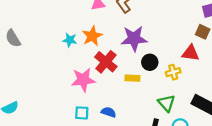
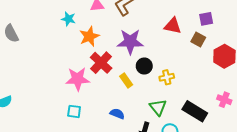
cyan star: (70, 40) -> (68, 19), moved
red triangle: (191, 53) -> (173, 26), moved
yellow rectangle: (132, 78) -> (126, 80), turned 48
blue semicircle: (109, 112) -> (117, 114), moved

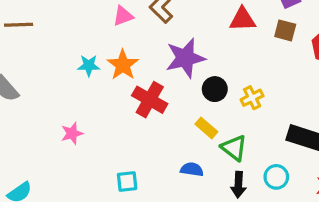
cyan star: (68, 19) -> (89, 65), moved
pink star: (78, 79) -> (72, 133), moved, size x0.6
yellow rectangle: (126, 80) -> (206, 128), moved
green triangle: (158, 107) -> (234, 148), moved

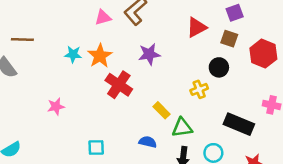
red triangle: (243, 19) -> (196, 27), turned -30
brown line: (19, 25) -> (22, 39), moved
purple star: (185, 58) -> (149, 54), size x0.7
black circle: (215, 89) -> (219, 67), moved
green triangle: (234, 148) -> (182, 128), turned -50

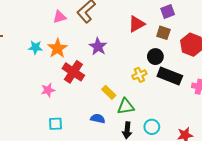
purple star: (149, 54) -> (98, 47), turned -30
pink star: (56, 106) -> (48, 90), moved
black rectangle: (239, 124) -> (170, 76), moved

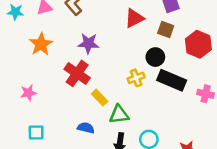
cyan star: (35, 47) -> (15, 12), moved
purple star: (98, 47) -> (88, 43), turned -30
red cross: (73, 72) -> (77, 73), moved

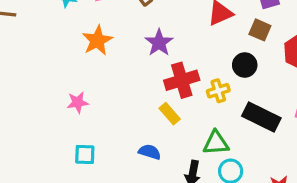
purple star: (88, 43) -> (159, 43), turned 30
red cross: (77, 73) -> (182, 80), moved, turned 35
black rectangle: (172, 80) -> (261, 117), moved
green triangle: (119, 115) -> (216, 143), moved

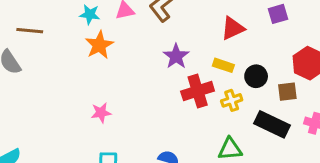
brown square: (260, 30) -> (287, 92), moved, turned -30
orange star: (97, 40) -> (99, 45), moved
yellow rectangle: (170, 114) -> (223, 65), moved, turned -30

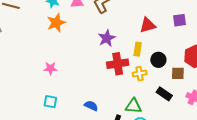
yellow rectangle: (223, 65) -> (138, 49), turned 72
black rectangle: (272, 124) -> (164, 94), size x0.7

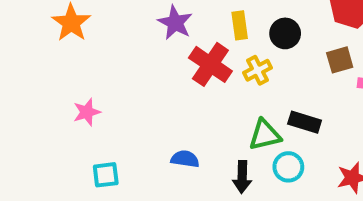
red cross: (118, 64) -> (210, 64), turned -30
brown square: (178, 73) -> (340, 60), moved
black rectangle: (164, 94) -> (305, 122), moved

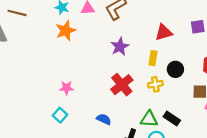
red cross: (210, 64) -> (122, 85), moved
pink star: (87, 112) -> (66, 88), moved
cyan square: (106, 175) -> (60, 115), turned 32

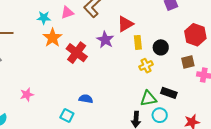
red triangle: (164, 32) -> (125, 24), moved
red cross: (122, 85) -> (77, 53), moved
pink star: (66, 88) -> (27, 95), moved
blue semicircle: (104, 119) -> (86, 99), moved

